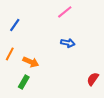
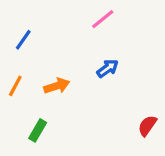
blue arrow: (68, 43) -> (108, 68), turned -48
orange arrow: (31, 62) -> (57, 86), moved, turned -42

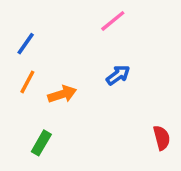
orange line: (15, 86) -> (27, 82), moved
red semicircle: (147, 126) -> (162, 138), turned 130

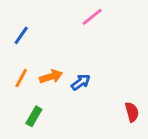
blue arrow: (118, 75) -> (81, 82), moved
orange line: (27, 82) -> (21, 78), moved

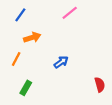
blue line: (21, 35) -> (20, 15), moved
orange arrow: (51, 77) -> (32, 37), moved

